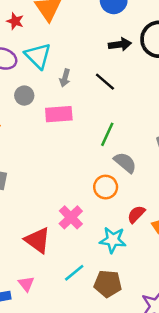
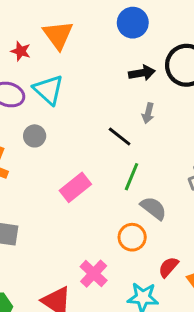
gray arrow: (65, 78) -> (148, 113), moved
black line: (105, 82) -> (120, 137), moved
pink rectangle: (59, 114) -> (75, 187), moved, turned -32

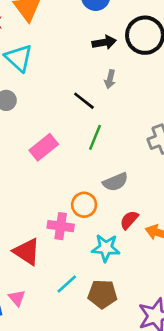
gray semicircle: (153, 208) -> (115, 182), moved, turned 120
orange circle: (132, 237) -> (84, 205), moved
pink cross: (94, 274) -> (61, 226), turned -35

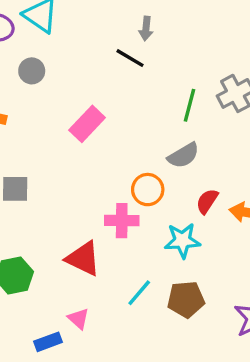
gray arrow: (110, 79) -> (146, 29), moved
green line: (95, 137) -> (190, 105), moved

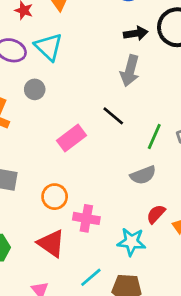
gray arrow: (146, 29) -> (130, 71), size x1.6
black line: (130, 58) -> (113, 116), moved
orange circle: (148, 190) -> (55, 197), moved

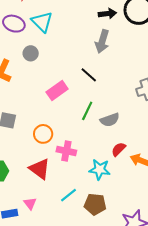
green line: (154, 137) -> (87, 111), moved

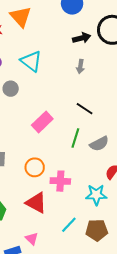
cyan triangle: (42, 22) -> (31, 61), moved
gray arrow: (102, 41) -> (80, 66), size x0.6
black line: (89, 75) -> (85, 109), moved

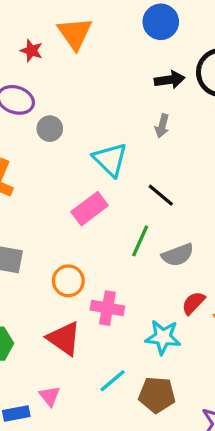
cyan triangle: (31, 61) -> (110, 159), moved
gray circle: (11, 89) -> (50, 129), moved

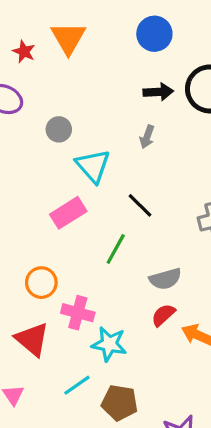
gray circle: (50, 129) -> (59, 129), moved
gray semicircle: (178, 255) -> (165, 279), moved
cyan star: (163, 337) -> (109, 344), moved

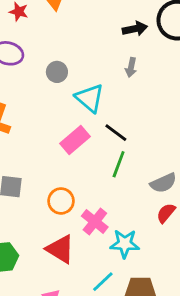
black line: (140, 205) -> (116, 133), moved
pink cross: (78, 313) -> (95, 222), turned 32

